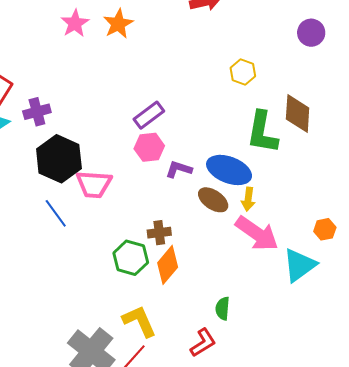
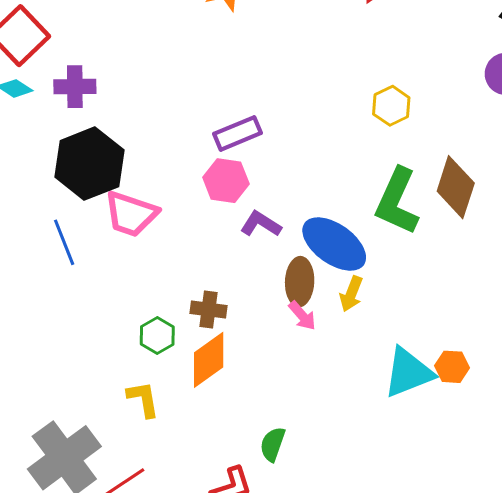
brown ellipse: (213, 200) -> (300, 282), turned 44
pink arrow: (257, 233) -> (302, 316), moved, size x0.5
green hexagon: (131, 258) -> (157, 335), size x0.7
cyan triangle: (299, 265) -> (408, 373), moved
yellow L-shape: (139, 321) -> (143, 399), moved, size x0.7

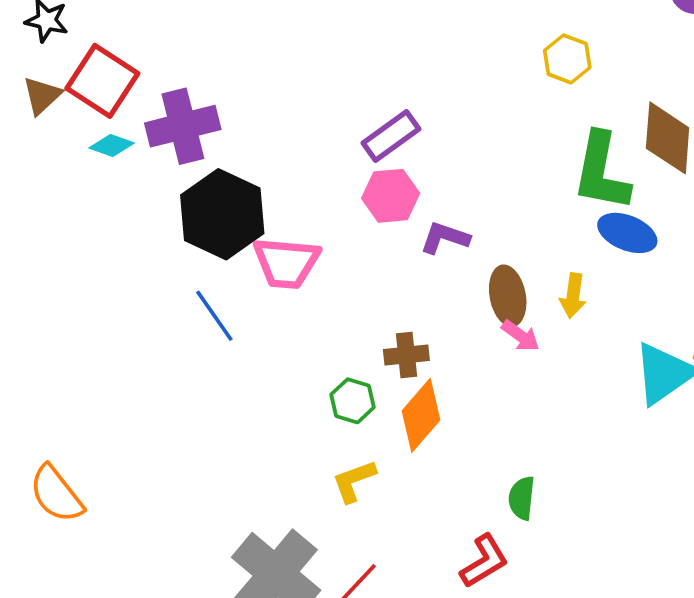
purple cross: (75, 87) -> (183, 126), size x1.4
blue ellipse: (334, 244) -> (627, 233), moved, size x0.7
yellow L-shape: (143, 399) -> (354, 481), turned -87

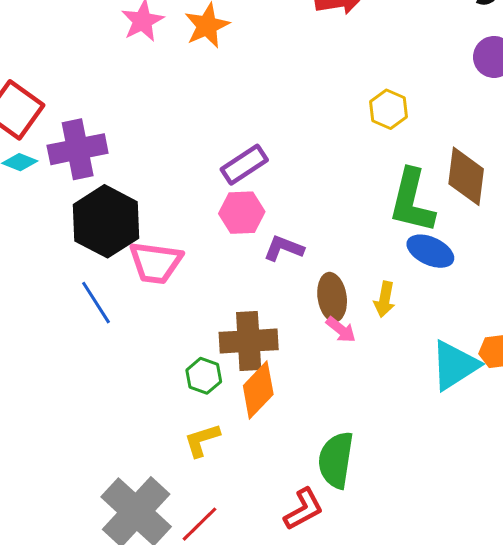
brown cross: (406, 355) -> (249, 341), size x1.6
green semicircle: (522, 498) -> (336, 460), size x1.6

